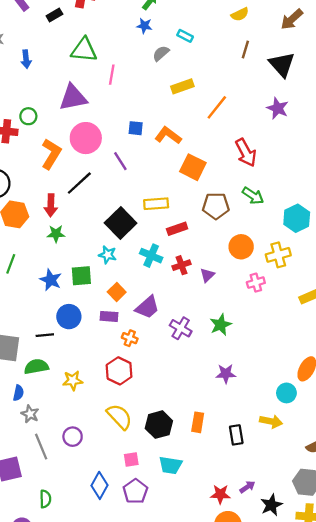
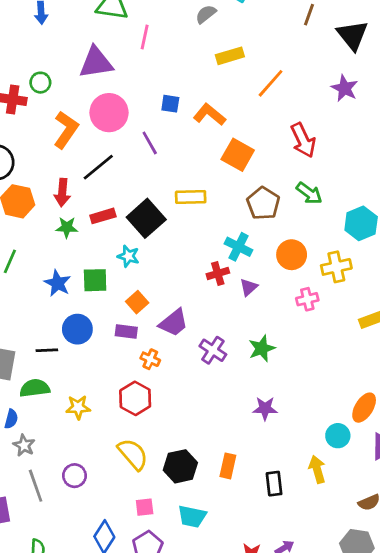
brown pentagon: (216, 206) -> (263, 203), turned 30
red rectangle: (177, 229) -> (103, 216), moved
cyan cross: (151, 256) -> (239, 247), moved
yellow arrow: (271, 421) -> (317, 469), turned -120

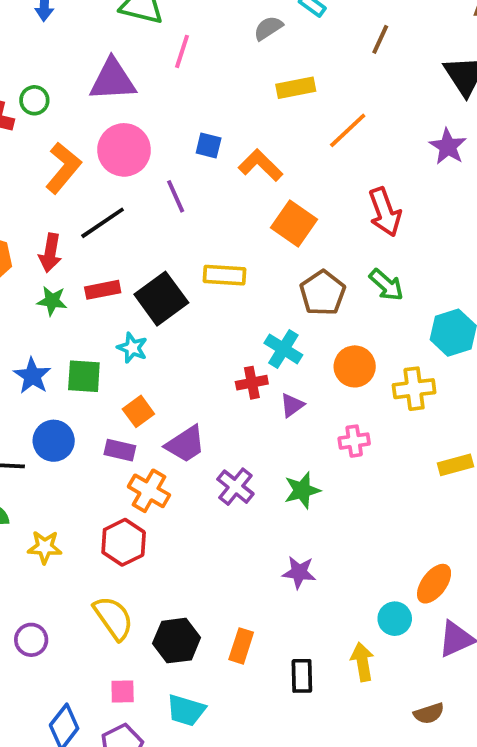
brown line: (309, 15) -> (380, 39), moved
pink cross: (307, 299) -> (354, 441), moved
orange cross: (150, 359) -> (149, 491), size x1.5

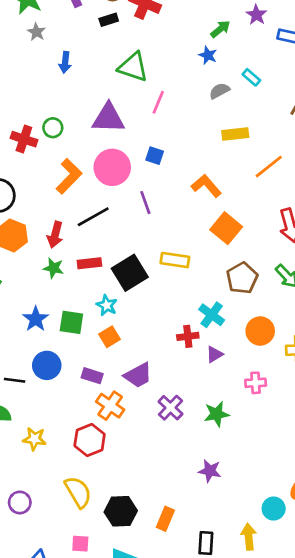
blue square: (209, 146) -> (155, 156), moved
orange square: (138, 411) -> (110, 337), moved

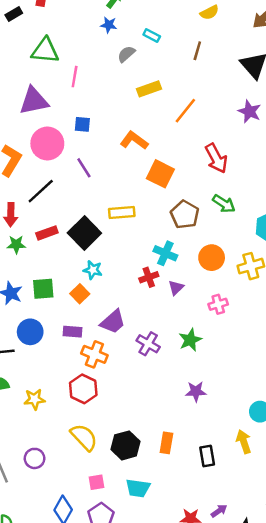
cyan star: (107, 305) -> (93, 270), moved

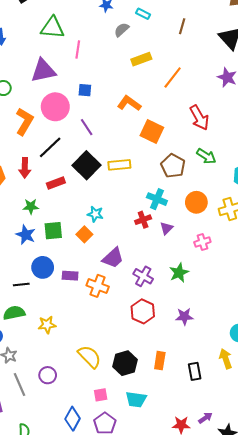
black square: (84, 233) -> (86, 165), moved
green star: (16, 245) -> (31, 206), moved
purple rectangle: (72, 332) -> (70, 276), moved
red hexagon: (83, 389) -> (143, 311), moved

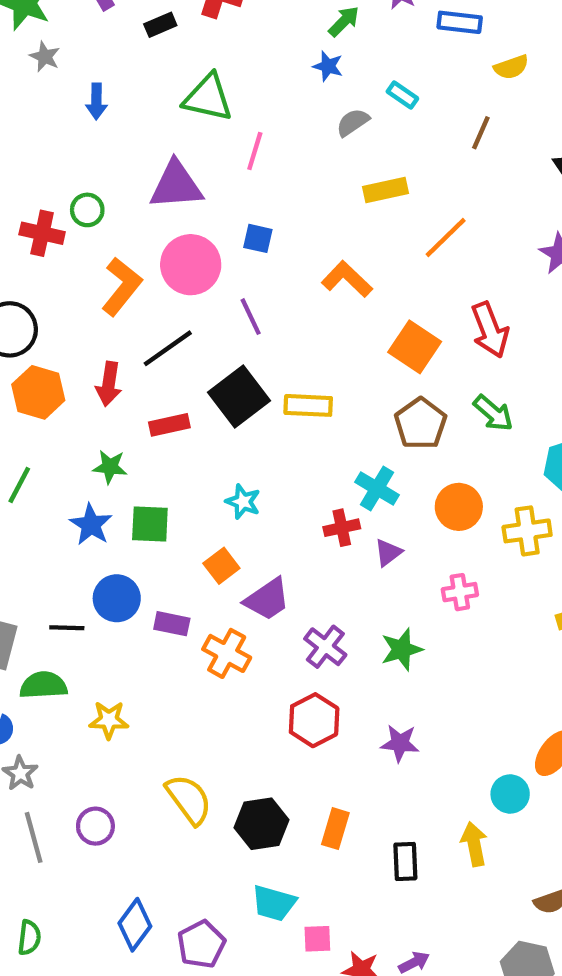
orange square: (152, 131) -> (415, 347), moved
orange square: (84, 234) -> (221, 566), moved
pink square: (101, 395) -> (317, 939), moved

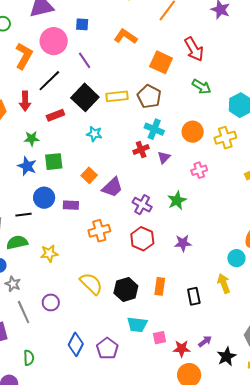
brown pentagon: (421, 424) -> (149, 97), moved
cyan star: (243, 502) -> (94, 134), moved
orange cross: (227, 653) -> (99, 231), moved, turned -35

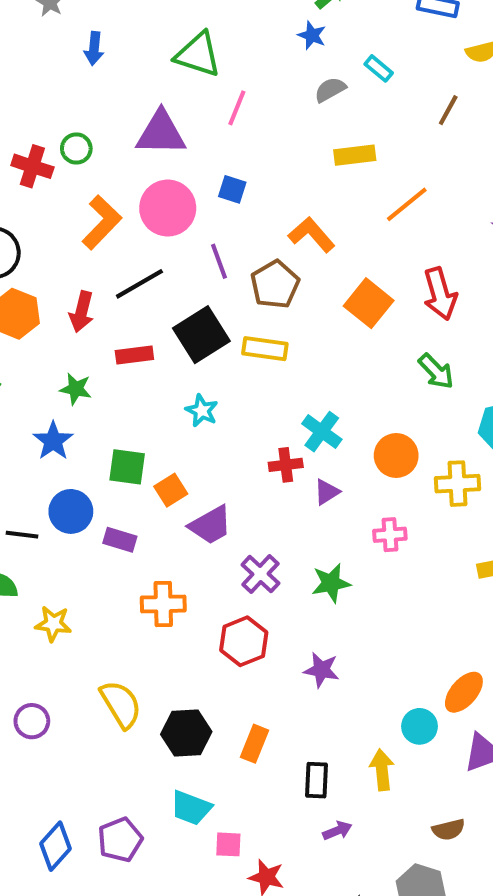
brown pentagon: (149, 97) -> (275, 284), moved
green square: (54, 162) -> (127, 467), moved
purple arrow: (205, 341) -> (337, 831), moved
blue diamond: (76, 344) -> (55, 846), moved

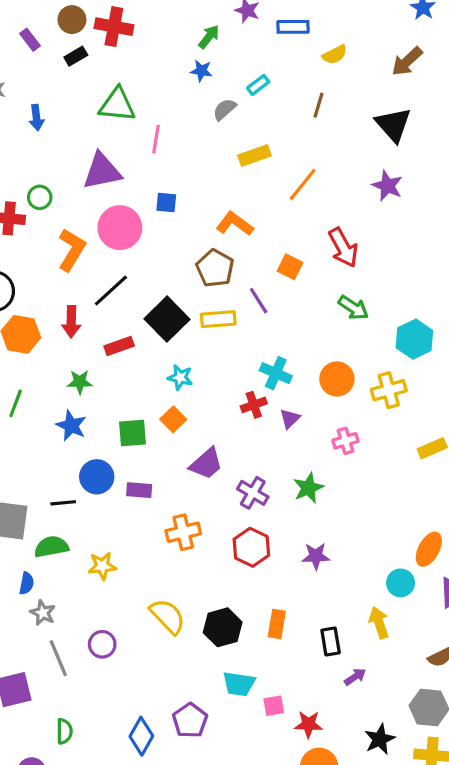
cyan rectangle: (379, 68) -> (258, 85), turned -65
purple line: (219, 261) -> (259, 301), moved
orange square: (369, 303) -> (290, 267), size x0.7
orange square: (171, 490) -> (173, 419), moved

